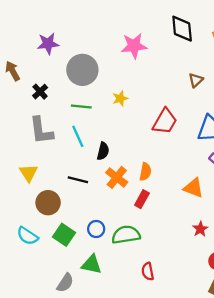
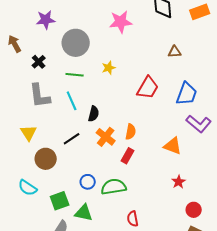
brown triangle: (196, 80) -> (175, 52), turned 40
black line: (78, 180) -> (72, 139), turned -48
green square: (64, 235) -> (60, 201), moved, turned 36

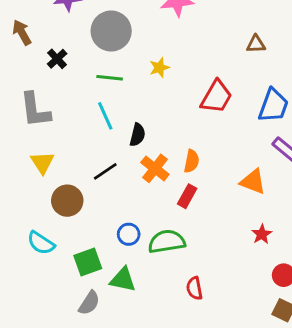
gray L-shape: (40, 96) -> (35, 110), moved

